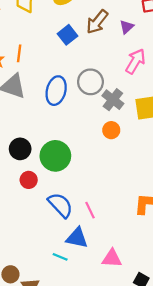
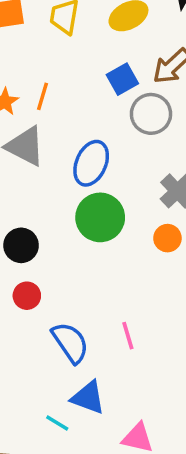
gray circle: (90, 82) -> (151, 114), moved
green circle: (55, 156) -> (100, 217), moved
pink line: (90, 210) -> (128, 336), moved

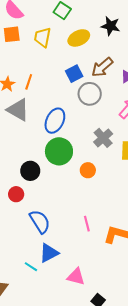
orange circle: (167, 238) -> (88, 170), moved
black circle: (21, 245) -> (30, 171), moved
pink line: (128, 336) -> (87, 224), moved
blue triangle: (88, 398) -> (49, 253), turned -50

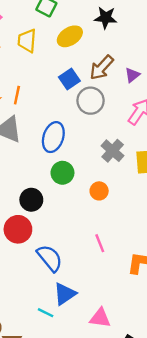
green circle: (59, 151) -> (62, 173), size x0.7
red circle: (16, 194) -> (18, 229), size x1.5
pink line: (87, 224) -> (100, 243), moved

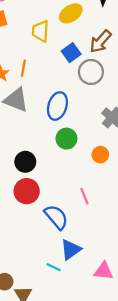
yellow trapezoid: (27, 41) -> (40, 31), moved
black circle: (31, 200) -> (25, 162), moved
pink line: (100, 243) -> (84, 196), moved

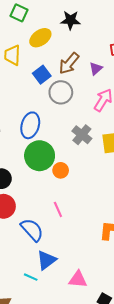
green circle: (66, 139) -> (40, 156), size x1.5
orange circle: (100, 155) -> (61, 170), moved

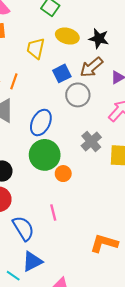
black star: (70, 20) -> (99, 38), moved
yellow ellipse: (40, 38) -> (67, 36), turned 40

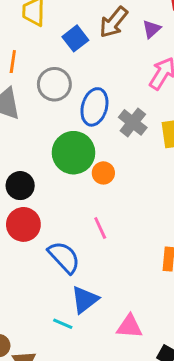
gray circle: (78, 95) -> (54, 84), moved
blue ellipse: (41, 122) -> (94, 107), moved

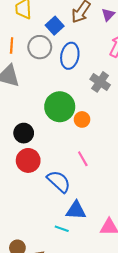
gray circle: (54, 84) -> (40, 47), moved
blue ellipse: (94, 107) -> (70, 56), moved
blue triangle: (85, 300) -> (76, 210), turned 45

